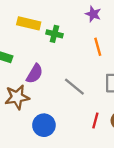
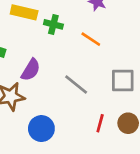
orange line: (98, 47) -> (91, 39), moved, turned -42

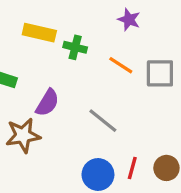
gray square: (123, 80) -> (160, 73), moved
blue circle: (41, 129) -> (98, 175), moved

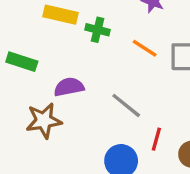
purple semicircle: (47, 103) -> (69, 87), turned -132
red line: (132, 168) -> (156, 139), moved

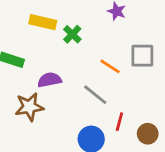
green cross: (98, 30) -> (72, 34), turned 30
orange line: (145, 48) -> (110, 66), moved

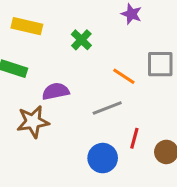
yellow rectangle: (43, 22) -> (27, 26), moved
gray line: (95, 95) -> (107, 108), turned -60

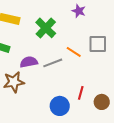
green cross: (81, 40) -> (46, 28), size x1.5
gray line: (107, 108) -> (53, 63), moved

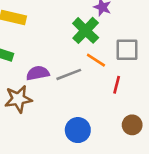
green cross: (46, 28) -> (86, 30), moved
red line: (81, 93) -> (117, 85), moved

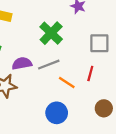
green cross: (86, 30) -> (51, 33), moved
orange line: (96, 60) -> (67, 83), moved

